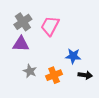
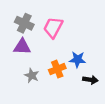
gray cross: (23, 22) -> (24, 23), turned -30
orange cross: (54, 75) -> (57, 69), moved

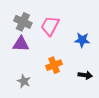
blue star: (78, 59) -> (82, 40), moved
gray star: (32, 75) -> (24, 81), moved

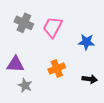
purple triangle: (21, 44) -> (15, 64), moved

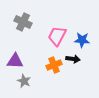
pink trapezoid: (53, 27) -> (57, 36), moved
black arrow: (90, 79) -> (73, 59), moved

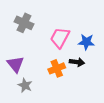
purple triangle: (15, 61) -> (15, 64), turned 48

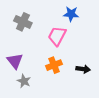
blue star: (86, 42) -> (71, 14), moved
black arrow: (77, 62) -> (83, 69), moved

